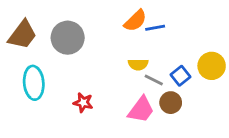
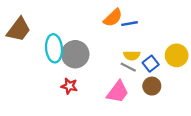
gray circle: (68, 38) -> (75, 54), moved
yellow semicircle: (138, 64) -> (132, 55), moved
cyan ellipse: (34, 83) -> (54, 48), moved
brown circle: (171, 103) -> (152, 86), moved

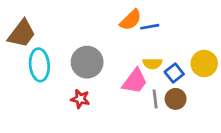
cyan ellipse: (54, 48) -> (39, 65), moved
gray line: (128, 67) -> (155, 99), moved, turned 56
pink trapezoid: (118, 92) -> (135, 81), moved

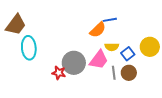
orange semicircle: (131, 20) -> (98, 30), moved
gray circle: (87, 62) -> (74, 63), moved

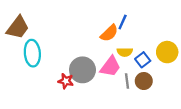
blue line: (110, 20) -> (123, 22), turned -56

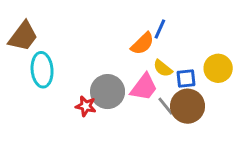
yellow semicircle: (125, 52) -> (163, 68), turned 40
blue square: (143, 60) -> (186, 78), turned 32
gray line: (127, 81) -> (166, 106), turned -32
brown circle: (144, 81) -> (188, 106), size x1.5

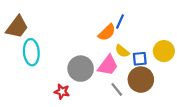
red star: (86, 106) -> (62, 92), moved
gray line: (166, 106) -> (117, 89), moved

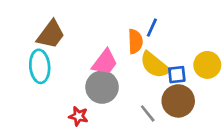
brown trapezoid: (17, 27) -> (51, 34), moved
orange semicircle: (107, 32) -> (135, 41), turned -48
yellow semicircle: (122, 51) -> (155, 65), size x1.6
pink trapezoid: (108, 65) -> (105, 62), moved

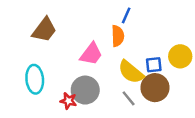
blue line: (152, 28) -> (126, 15), moved
yellow semicircle: (155, 65) -> (131, 72), moved
cyan ellipse: (40, 66) -> (35, 79), moved
gray circle: (102, 87) -> (85, 90), moved

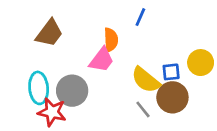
orange semicircle: (118, 36) -> (111, 40), moved
gray circle: (85, 90) -> (72, 91), moved
red star: (68, 101) -> (52, 112), moved, size x1.5

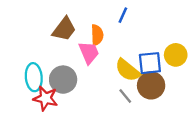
brown trapezoid: (49, 33) -> (64, 29), moved
pink trapezoid: (102, 60) -> (89, 53), turned -60
blue square: (171, 72) -> (150, 63), size x1.5

